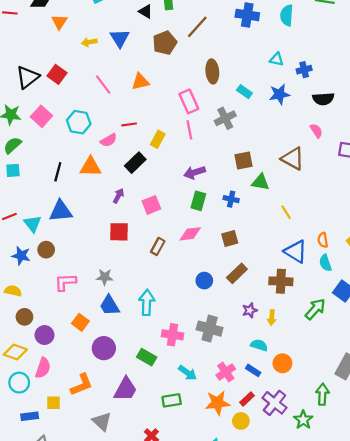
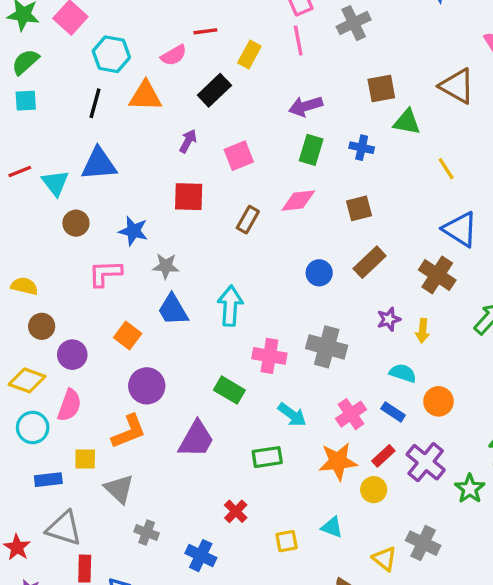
cyan hexagon: (79, 122) -> (111, 54), moved
blue star: (21, 256) -> (133, 231), moved
brown cross: (281, 281) -> (437, 275), turned 30
purple circle: (104, 348) -> (147, 386), moved
gray triangle: (102, 421) -> (119, 489), moved

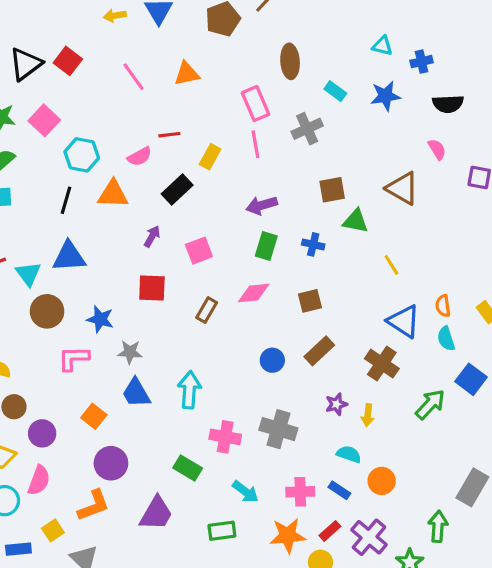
brown circle: (76, 223) -> (47, 311), size x1.4
pink cross: (351, 414) -> (300, 492), turned 32
yellow square: (85, 459) -> (53, 530), turned -35

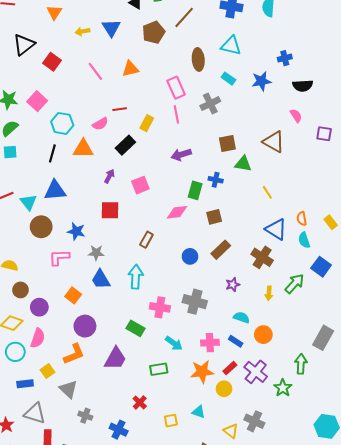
cyan triangle: (382, 46) -> (231, 46), moved, size x1.5
black triangle: (26, 64) -> (24, 45), moved
green rectangle: (266, 246) -> (195, 190), moved
brown rectangle: (207, 310) -> (146, 240), moved
yellow arrow: (368, 415) -> (269, 293), moved

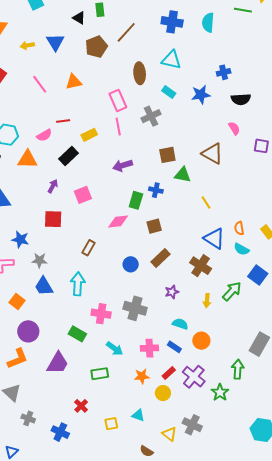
yellow rectangle: (147, 123) -> (89, 135), turned 35
cyan semicircle: (304, 240) -> (241, 249), turned -42
orange star: (202, 372) -> (142, 376), size x0.7

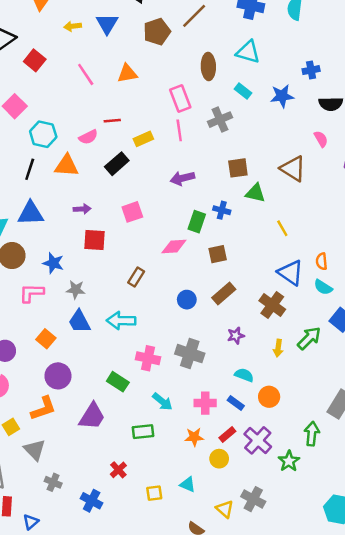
purple arrow: (53, 186) -> (82, 209), moved, turned 56
cyan arrow: (78, 284) -> (121, 321), turned -95

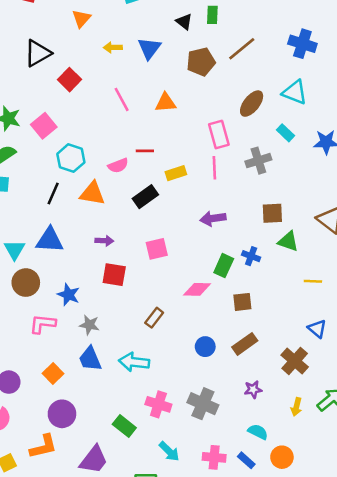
brown ellipse: (208, 66) -> (252, 104), turned 35
yellow line: (282, 228) -> (313, 281), turned -63
blue triangle: (291, 273) -> (317, 329), size x0.7

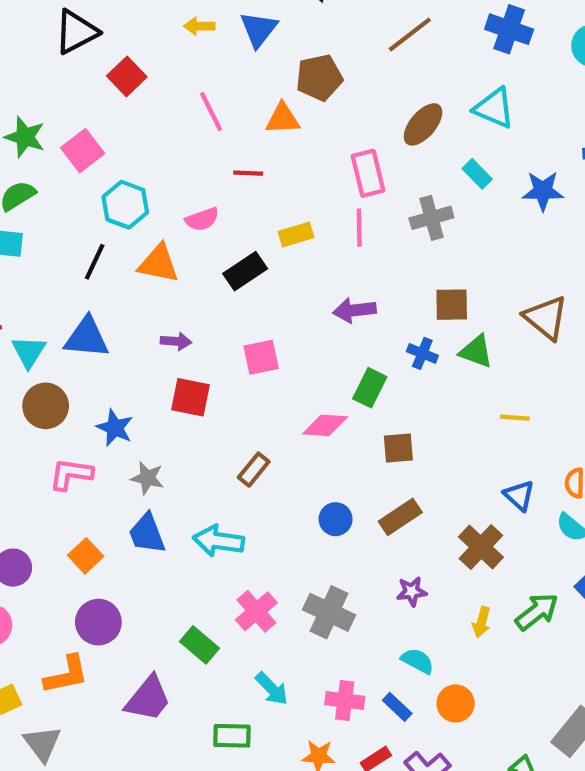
brown pentagon: (201, 62) -> (319, 78), moved
red line: (145, 151) -> (248, 173), moved
blue cross: (251, 256) -> (422, 353), moved
pink cross: (158, 404) -> (256, 611), turned 30

